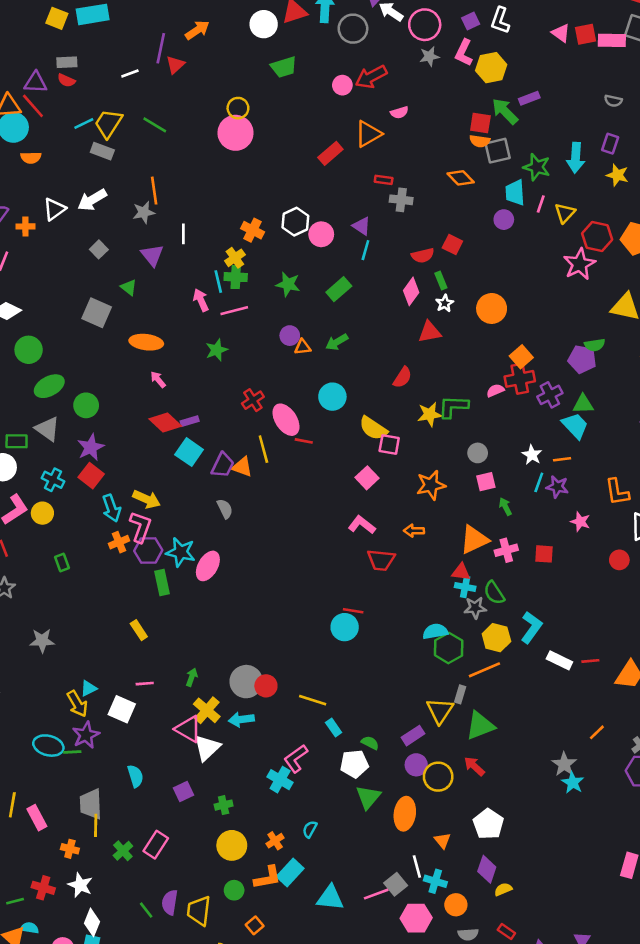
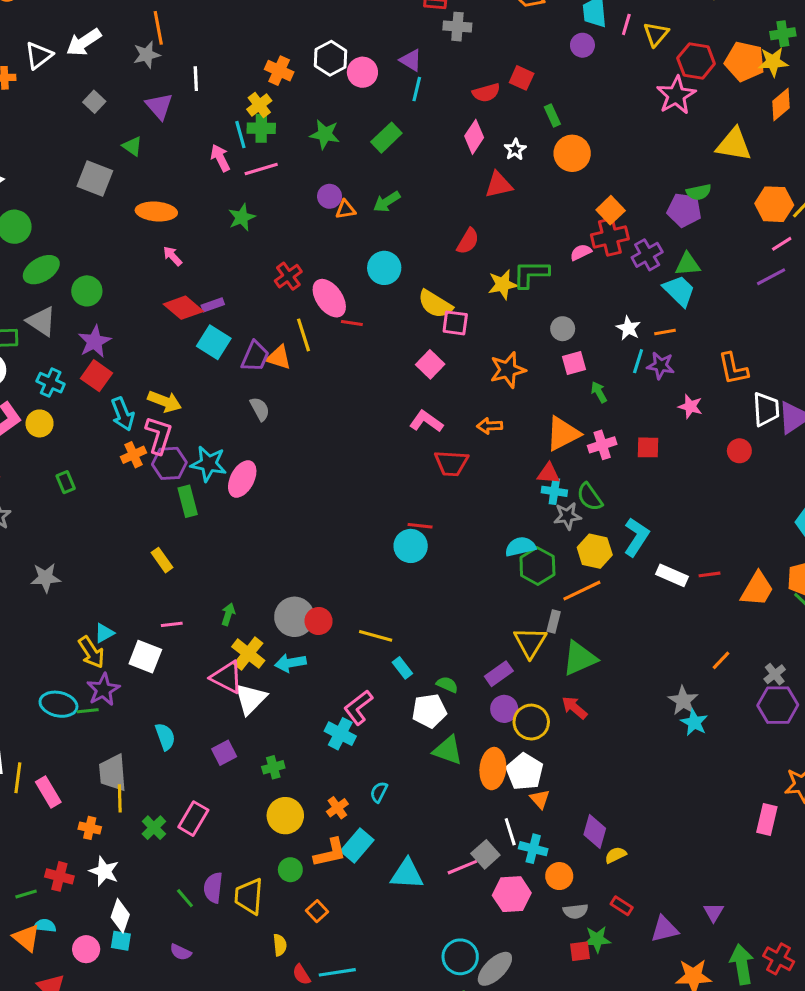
green rectangle: (441, 281) -> (552, 116), moved
green triangle: (368, 797) -> (448, 750), turned -48
white pentagon: (488, 824) -> (525, 772), moved

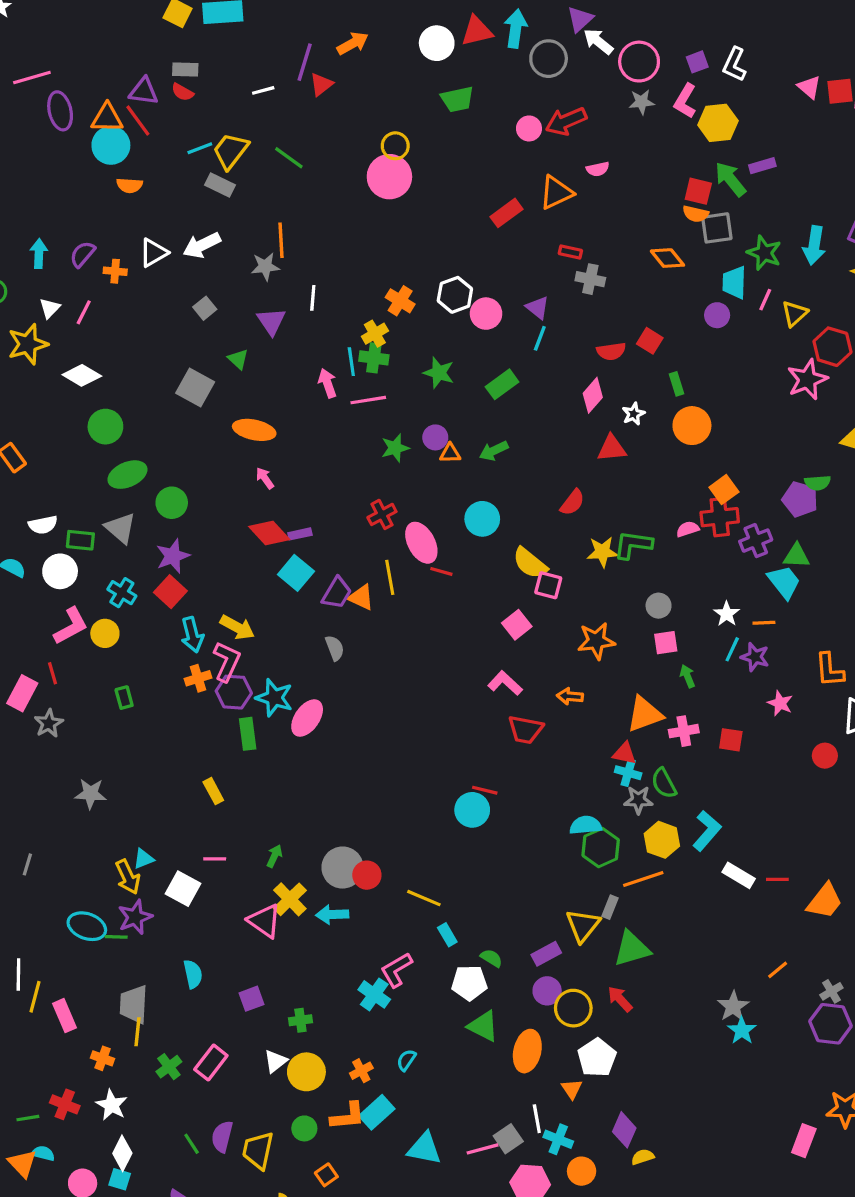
green star: (242, 217) -> (395, 448), moved
white triangle: (250, 699) -> (275, 1061), moved, size x0.7
white pentagon: (525, 772) -> (597, 1058), moved

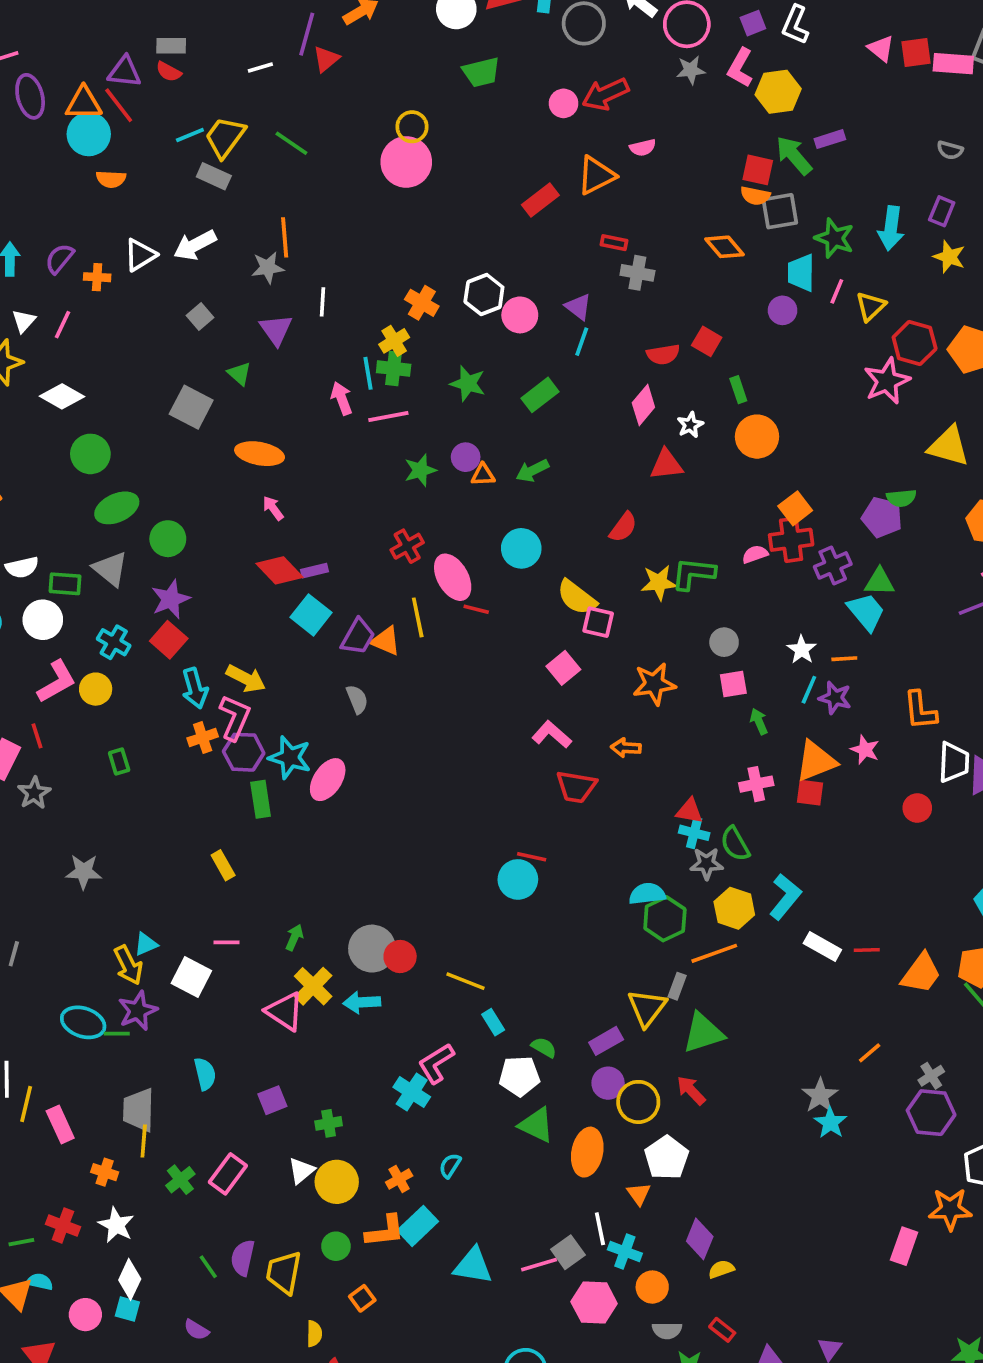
orange triangle: (645, 714) -> (816, 761), moved

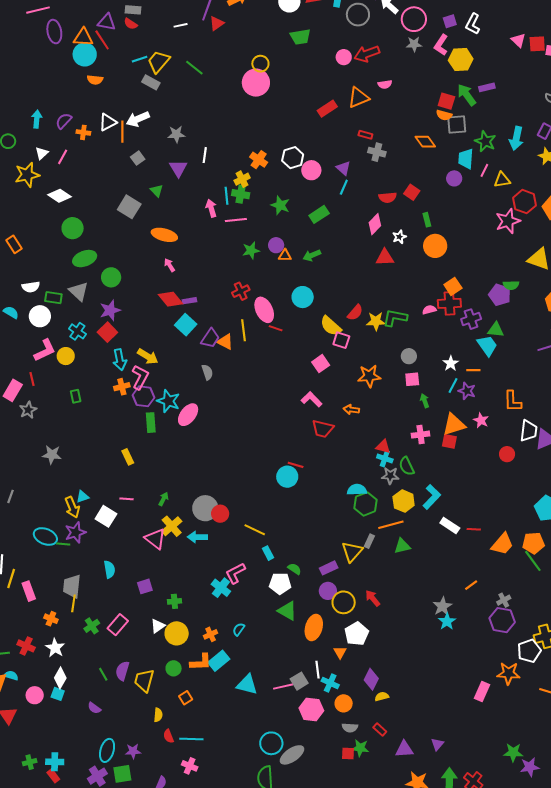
orange line: (285, 237) -> (122, 132), moved
yellow triangle: (871, 306) -> (502, 180), turned 30
red semicircle: (623, 527) -> (355, 313), moved
green triangle: (703, 1033) -> (402, 546), moved, size x0.7

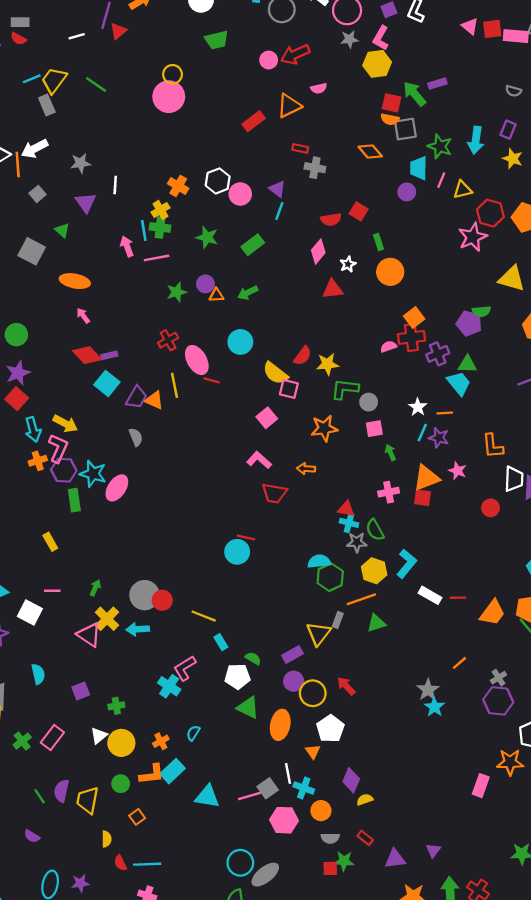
yellow hexagon: (461, 60) -> (377, 64), moved
gray rectangle: (151, 82) -> (47, 105), turned 42
green L-shape: (395, 318) -> (345, 389), moved

